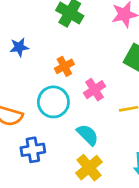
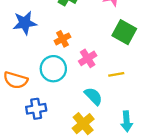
blue star: (19, 47) -> (25, 23), size x1.5
cyan semicircle: (88, 135) -> (93, 96), moved

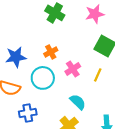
blue star: (25, 23) -> (16, 57), moved
yellow line: (116, 74) -> (98, 75), moved, turned -56

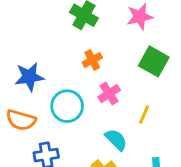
orange cross: (51, 52) -> (92, 60), moved
yellow line: (98, 75) -> (144, 115), moved

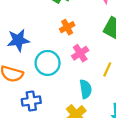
cyan semicircle: (116, 140) -> (86, 89), turned 36

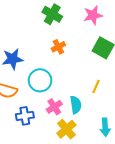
pink cross: (80, 53) -> (54, 107), moved

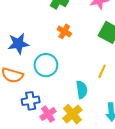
orange cross: (58, 47) -> (64, 31), turned -32
pink cross: (54, 107) -> (48, 114), moved

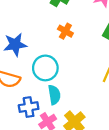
cyan semicircle: (82, 90) -> (54, 95), moved

